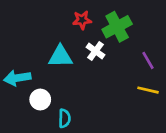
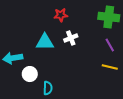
green cross: (117, 27) -> (109, 17), moved, turned 35
white cross: (95, 51) -> (71, 38), turned 32

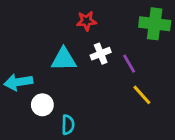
purple line: (110, 45) -> (129, 64), moved
yellow line: (110, 67) -> (142, 95), moved, turned 35

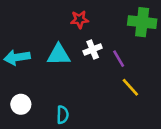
cyan arrow: (18, 82) -> (17, 57), moved
white circle: (42, 105) -> (21, 104), moved

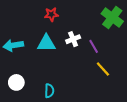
red star: (80, 19) -> (51, 14), moved
green cross: (142, 22) -> (112, 17), turned 30

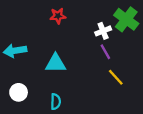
white cross: (73, 39) -> (103, 31), moved
cyan triangle: (46, 43) -> (56, 63), moved

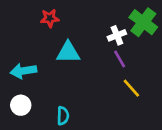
red star: (58, 16) -> (50, 18), moved
cyan arrow: (15, 51) -> (23, 71), moved
cyan triangle: (56, 63) -> (68, 52), moved

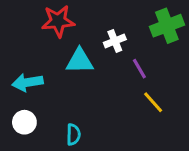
red star: (50, 18) -> (58, 21), size x1.5
green cross: (143, 22) -> (167, 26), turned 32
white cross: (117, 35) -> (115, 41), moved

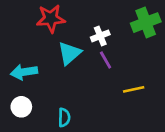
cyan triangle: (80, 61) -> (69, 53), turned -40
purple line: (139, 69) -> (106, 60), moved
yellow line: (153, 102) -> (134, 89), turned -60

